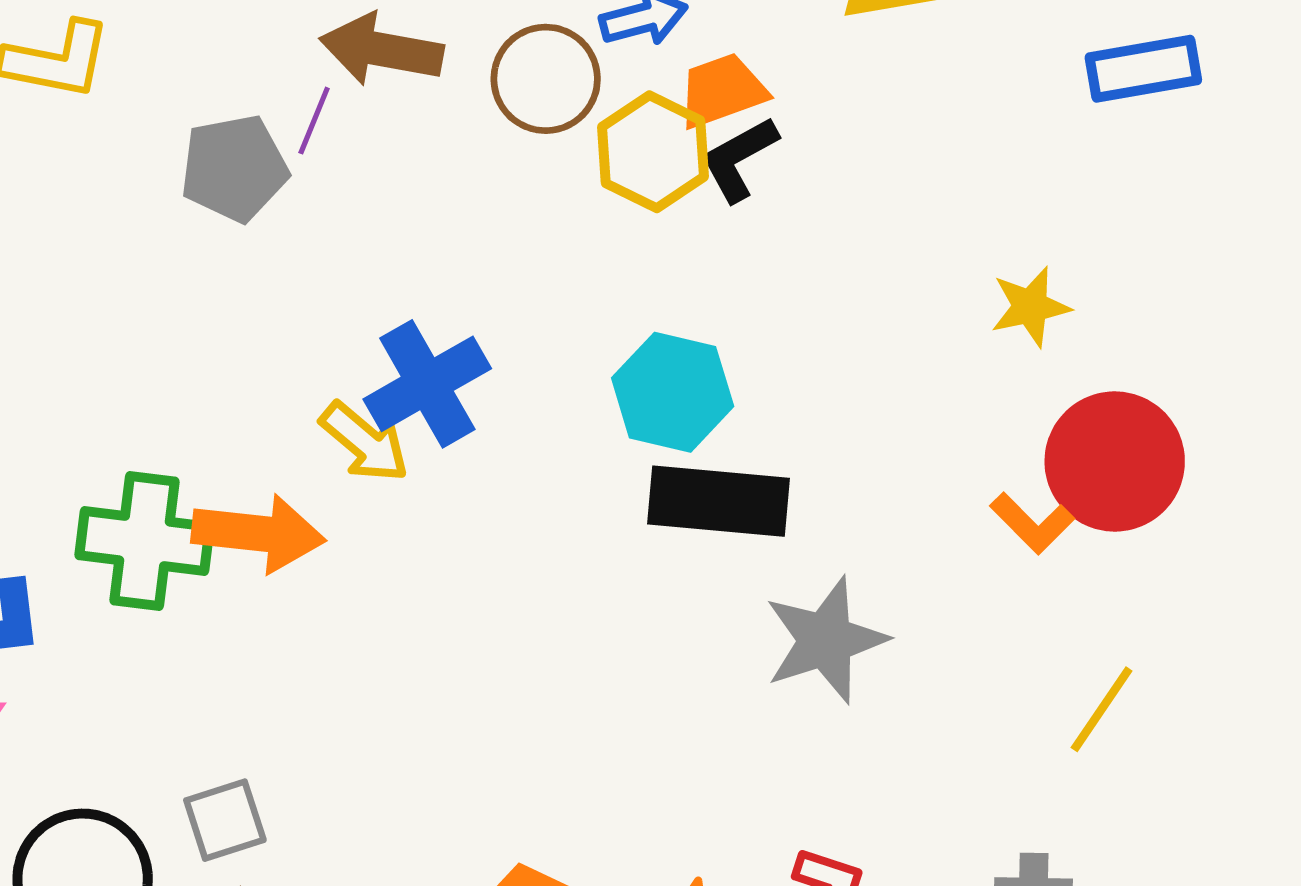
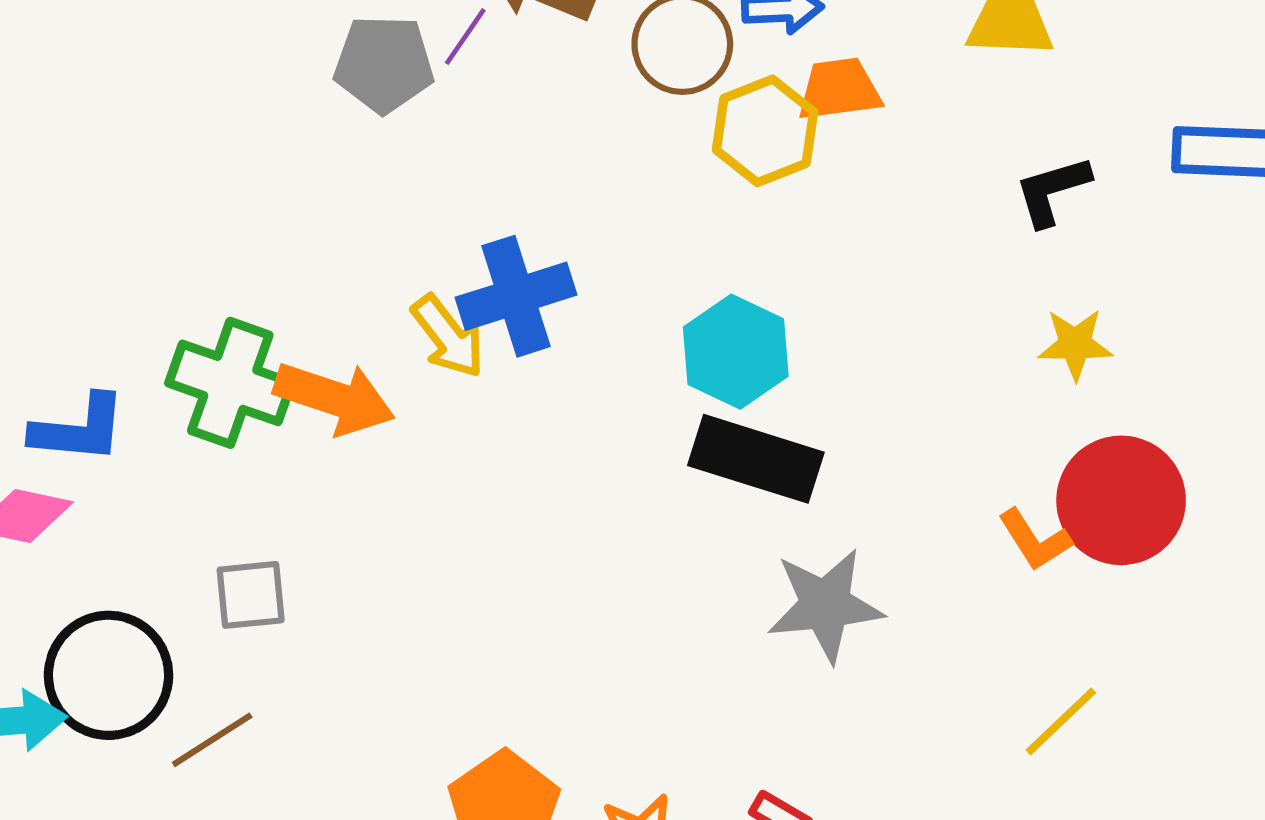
black L-shape: (739, 159) -> (1052, 191), moved
gray square: (225, 820) -> (251, 595), moved

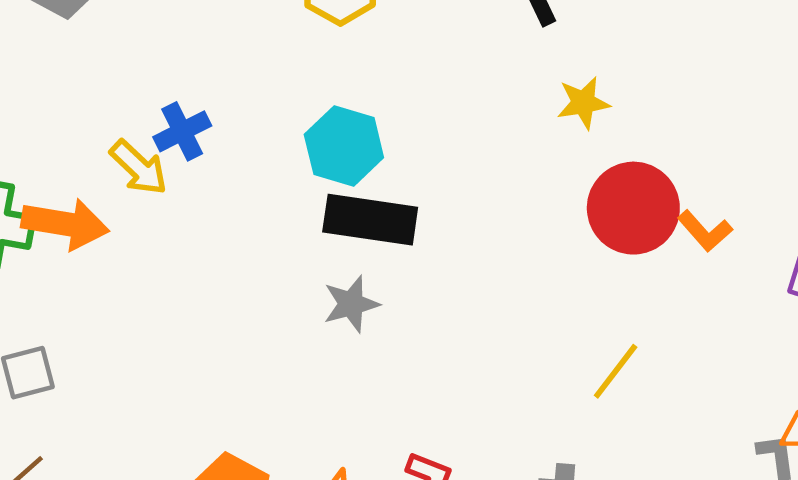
blue cross: (516, 296) -> (182, 131), size x0.7
orange L-shape: (1035, 540) -> (705, 231), moved
gray star: (825, 605) -> (351, 304), moved, size x0.7

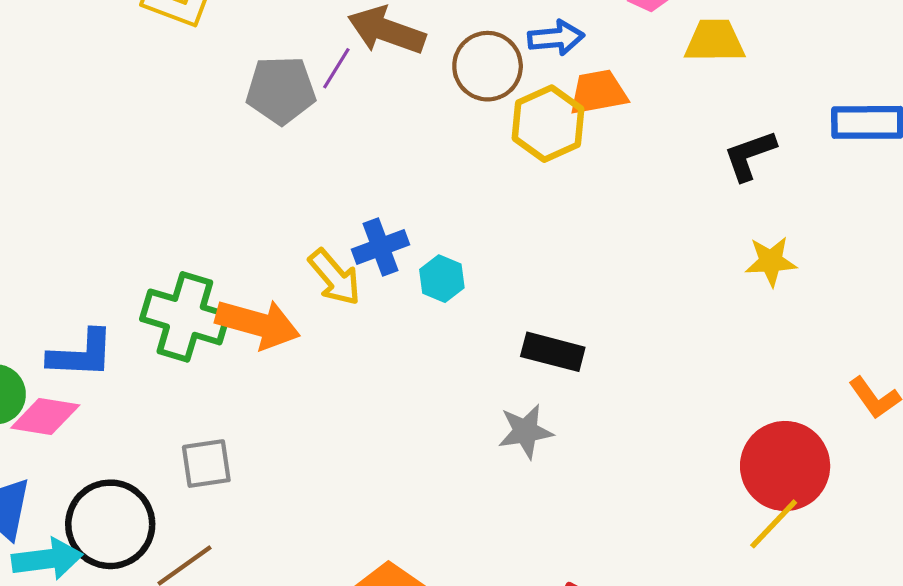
cyan hexagon: (344, 146) -> (442, 279), moved, size x0.6
red circle: (633, 208) -> (785, 466), moved
black rectangle: (370, 220) -> (553, 352), size x0.7

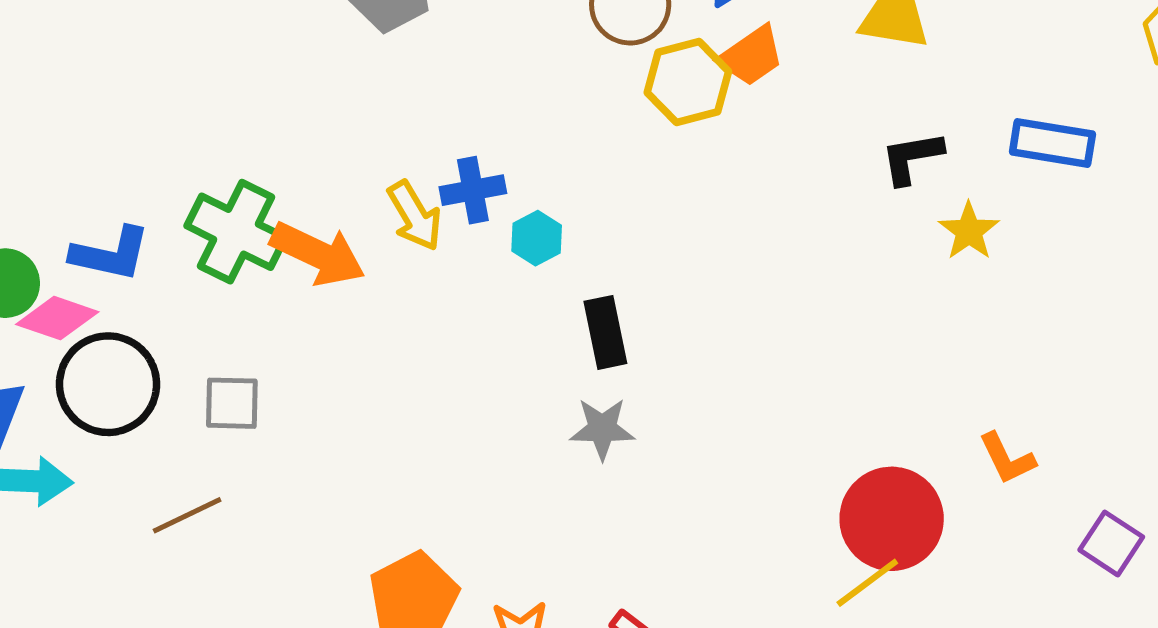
orange trapezoid: (598, 92) -> (751, 56), turned 146
yellow star: (771, 261) -> (969, 231), moved, turned 30
black rectangle: (553, 352) -> (605, 332), moved, turned 54
black circle: (110, 524) -> (108, 384), moved

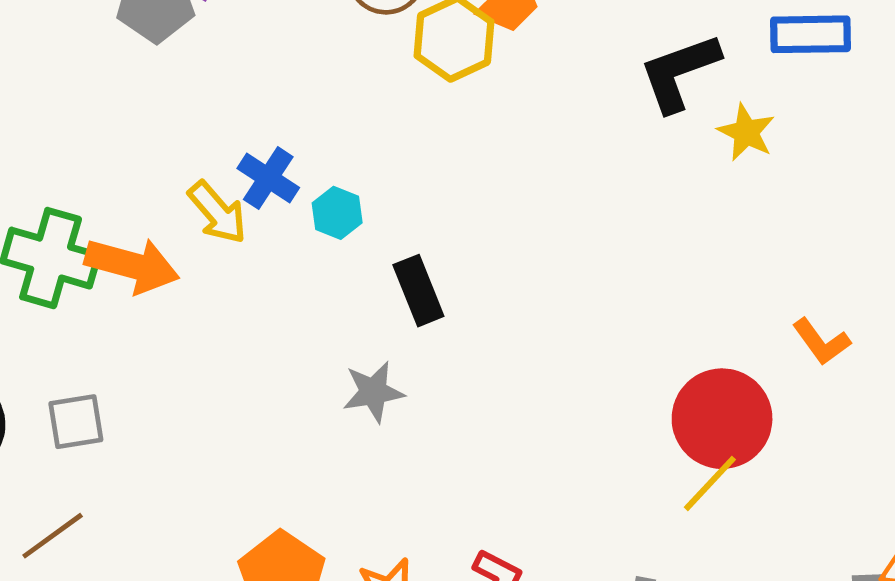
black L-shape: (912, 158) -> (679, 72), size x1.4
blue cross: (473, 190) -> (268, 178), turned -36
gray star: (602, 429) -> (373, 392), moved

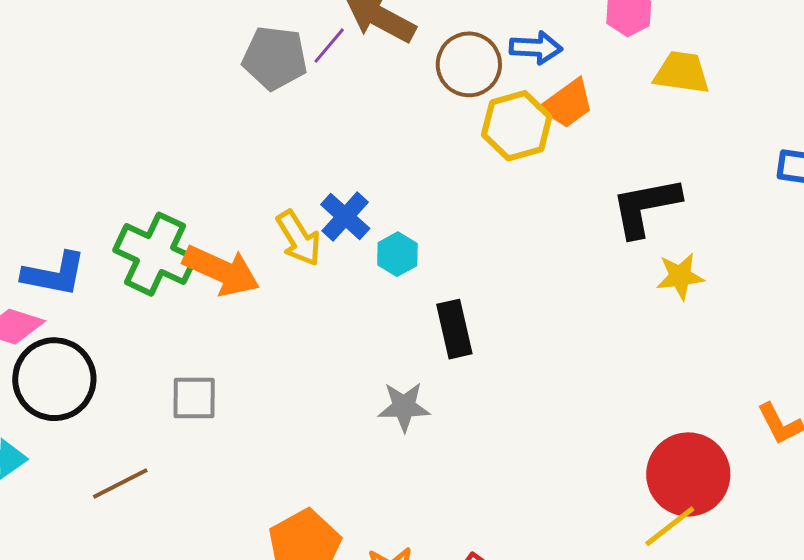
black L-shape: (679, 72) -> (646, 207), moved
yellow star: (746, 132) -> (680, 276), moved, turned 30
gray square: (76, 422) -> (194, 398), moved

